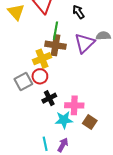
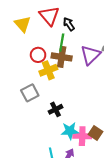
black arrow: (78, 12) -> (69, 24), moved
red circle: (40, 76) -> (38, 55), moved
pink cross: (74, 105) -> (82, 136), moved

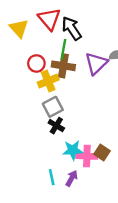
black arrow: (69, 24) -> (72, 28), size x1.5
gray square: (30, 93) -> (53, 107), moved
black cross: (55, 109) -> (56, 126), turned -32

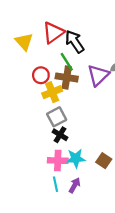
red triangle: (49, 19) -> (53, 33), turned 35
green line: (63, 49) -> (67, 62), turned -42
pink cross: (87, 156) -> (58, 161), moved

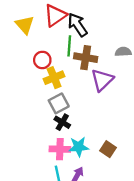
green line: (67, 62) -> (69, 46), turned 36
purple triangle: (98, 75) -> (102, 80), moved
brown cross: (67, 77) -> (86, 58), moved

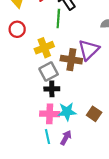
brown cross: (86, 58) -> (71, 60), moved
red circle: (42, 60) -> (17, 29), moved
black cross: (62, 122) -> (52, 89), turned -32

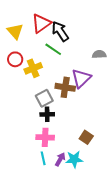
green line: (58, 18) -> (53, 49), turned -60
yellow cross: (44, 48) -> (33, 68), moved
cyan star: (67, 112) -> (74, 159), moved

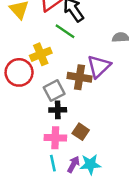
red circle: (15, 59) -> (19, 72), moved, size x1.5
brown square: (86, 137) -> (81, 132), moved

